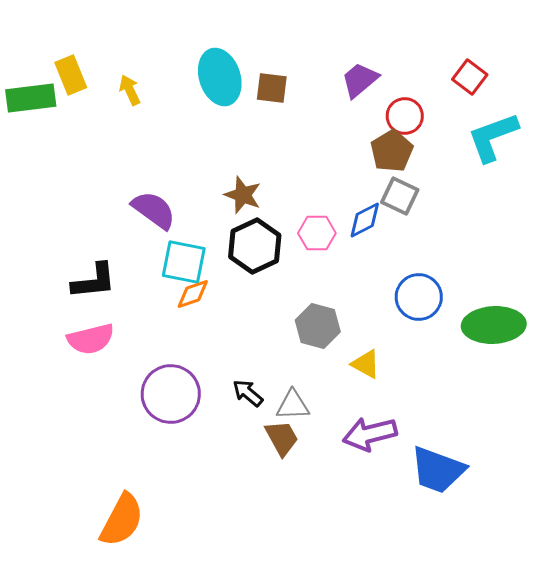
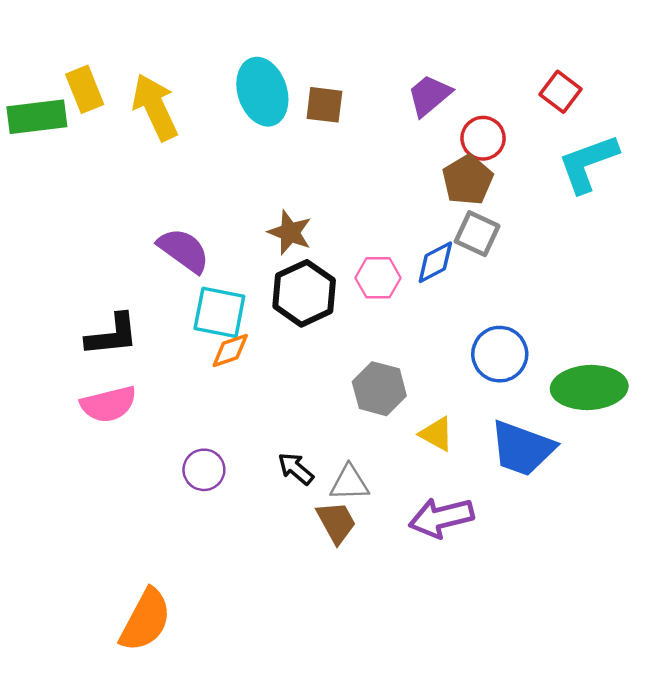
yellow arrow: (130, 90) -> (155, 107), size x1.8
purple circle: (171, 394) -> (204, 470), size x0.6
blue trapezoid: (438, 470) -> (522, 448), moved

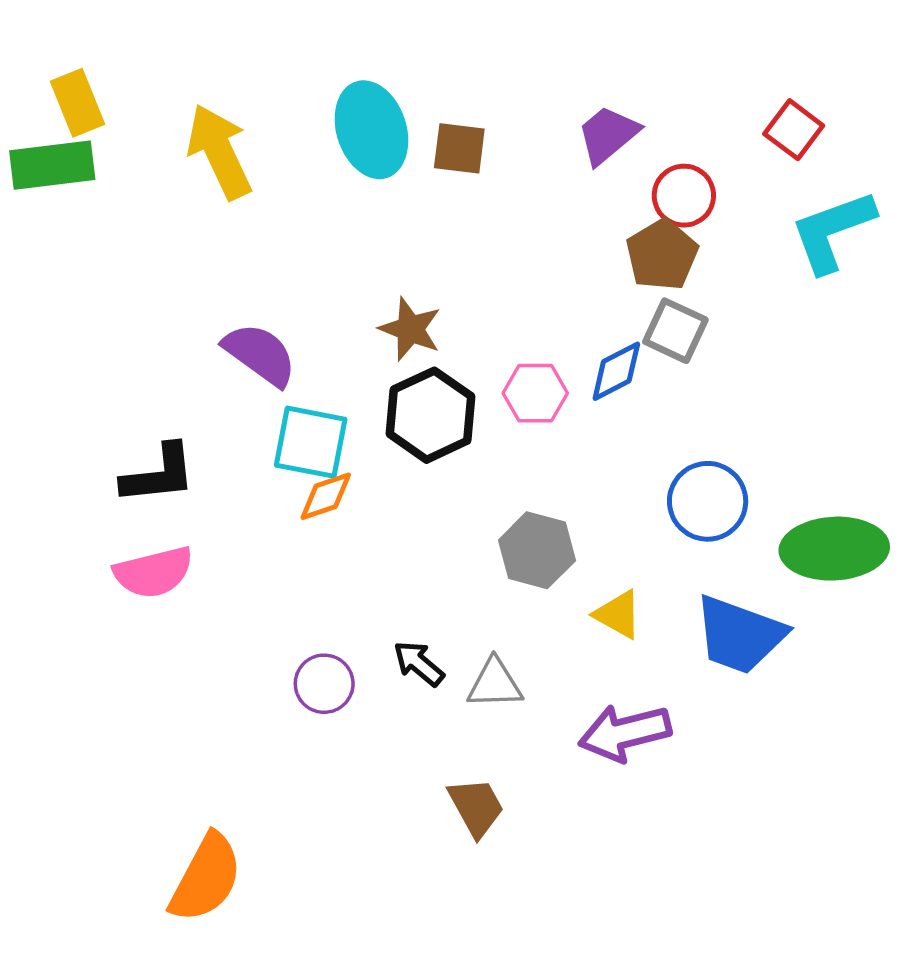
yellow rectangle: (85, 89) -> (78, 103), moved
purple circle: (204, 470) -> (324, 684), moved
brown trapezoid: (336, 522) -> (476, 807), moved

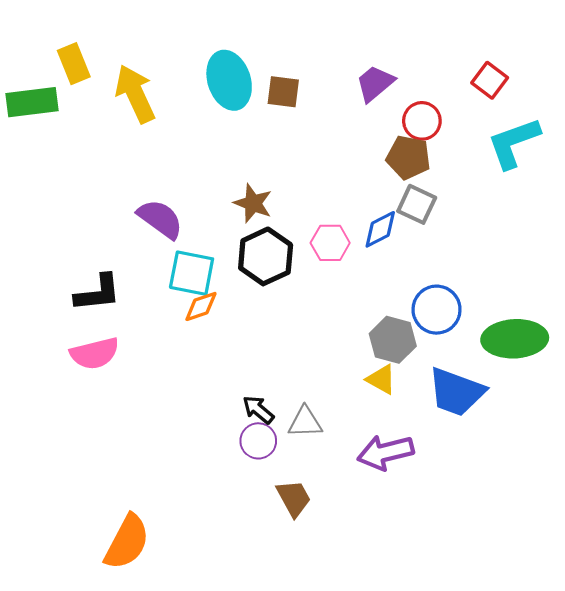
yellow rectangle: (78, 103) -> (74, 64), moved
brown pentagon: (662, 255) -> (408, 157), turned -30
gray hexagon: (537, 550) -> (393, 340), moved
purple circle: (324, 684) -> (258, 441), moved

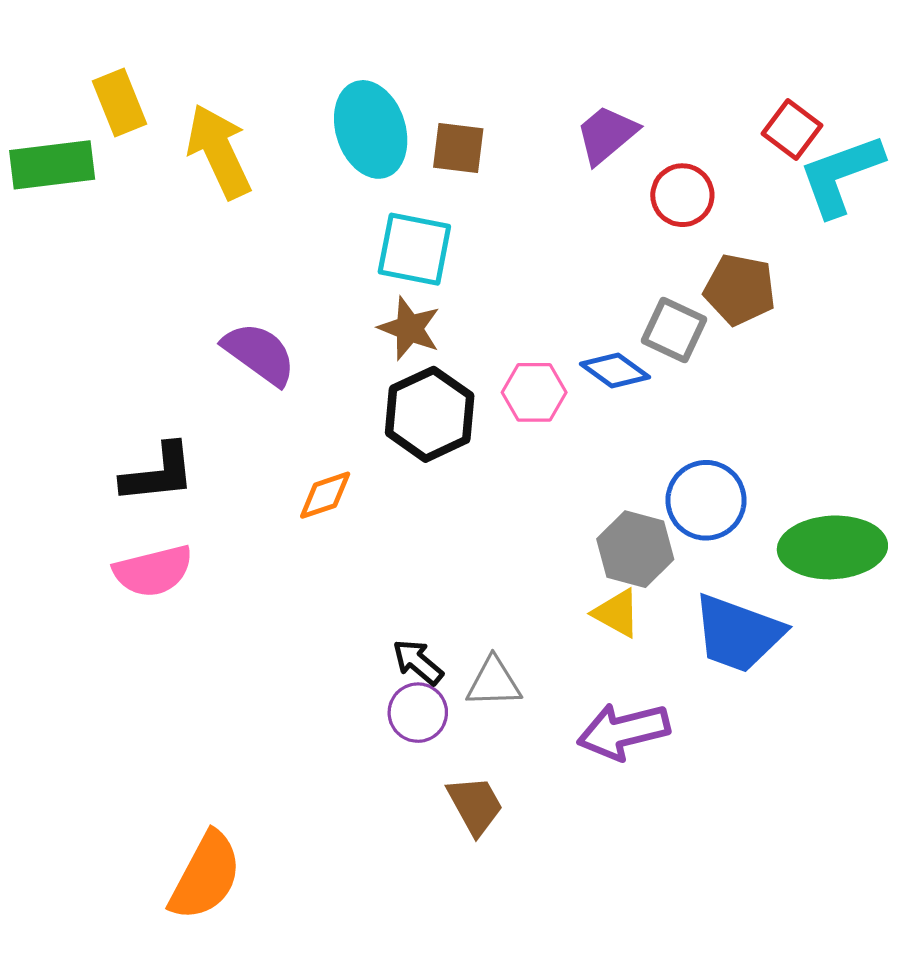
cyan L-shape: (514, 143) -> (841, 175), moved
brown pentagon: (408, 157) -> (740, 290), moved
blue diamond: (380, 229) -> (615, 370), turned 63
cyan square: (192, 273) -> (414, 249), moved

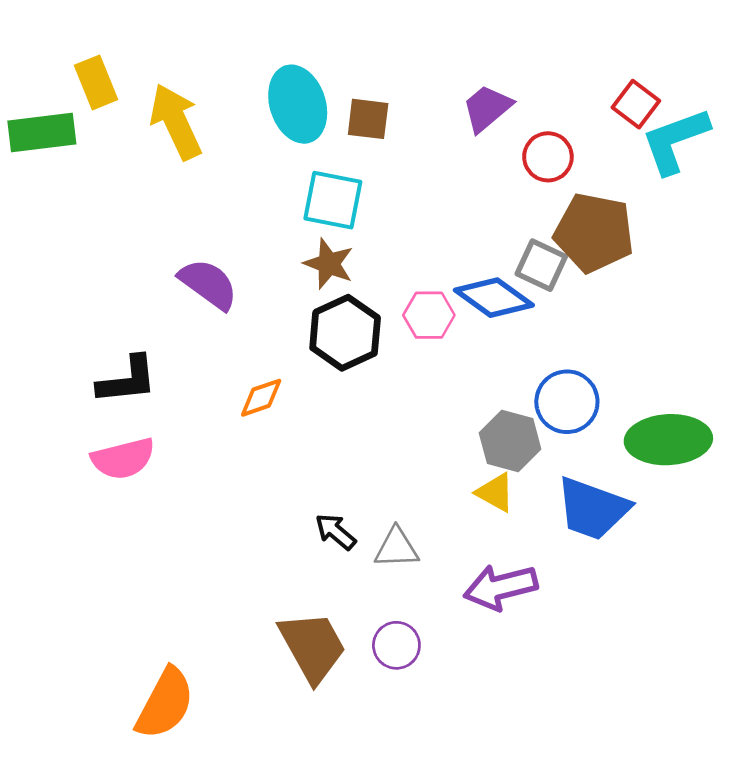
brown pentagon: (740, 290) -> (594, 233), size x1.4
blue diamond: (615, 370) -> (494, 298), size x1.4
purple circle: (418, 713) -> (396, 645), moved
brown trapezoid: (475, 805) -> (313, 647), moved, size x1.5

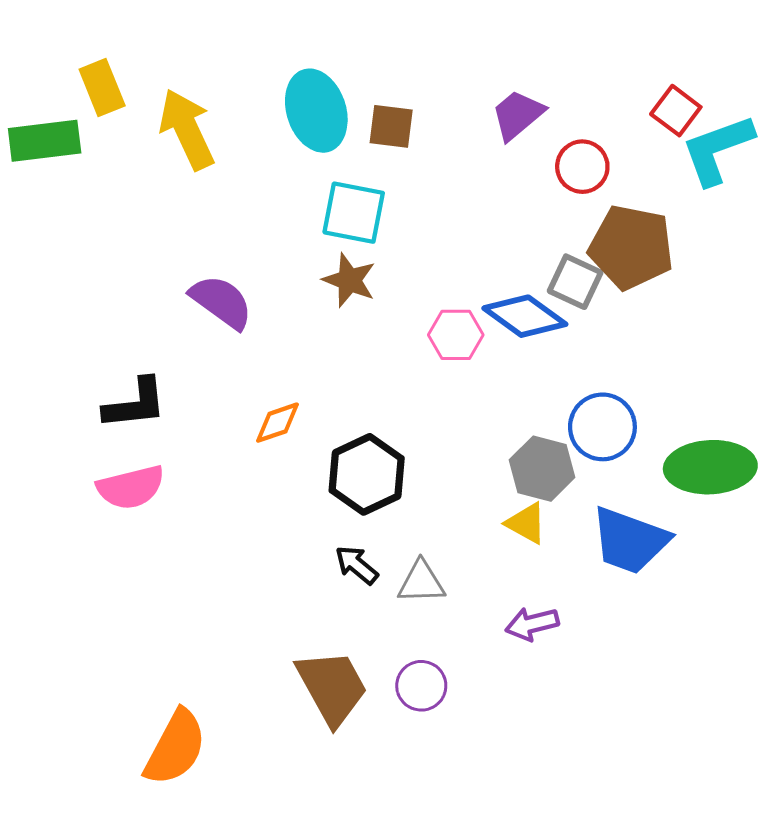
black hexagon: (345, 333) -> (367, 474), moved
purple arrow: (501, 587) -> (532, 624), size x0.7

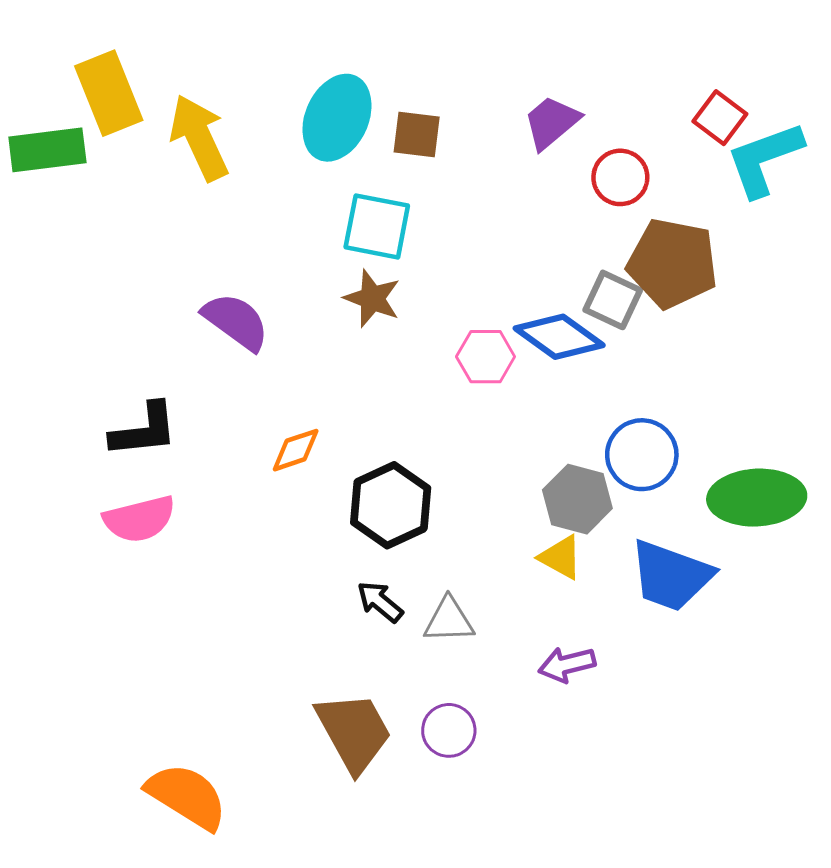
yellow rectangle: (102, 88) -> (109, 93), size x1.4
cyan ellipse: (316, 111) -> (337, 118), turned 42
orange semicircle: (175, 748) -> (187, 796), turned -86

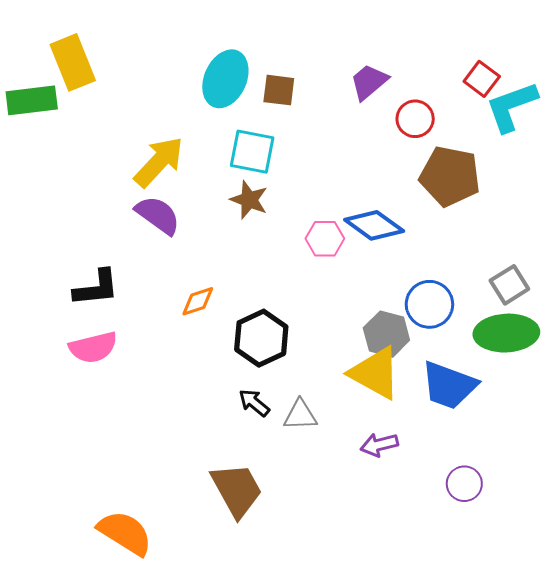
yellow arrow: (199, 138) -> (159, 162), moved, turned 68
gray square: (613, 300) -> (509, 285), moved, turned 33
yellow triangle: (561, 557) -> (375, 373), size x1.8
purple circle: (449, 730) -> (464, 484), moved

